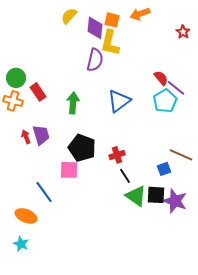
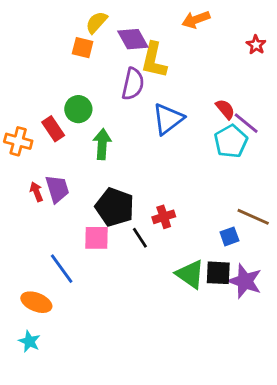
orange square: (112, 20) -> (83, 48), moved
purple diamond: (95, 28) -> (133, 39), turned -35
green circle: (16, 78) -> (78, 109), moved
blue triangle: (119, 101) -> (168, 119), moved
black line: (125, 176) -> (140, 238), moved

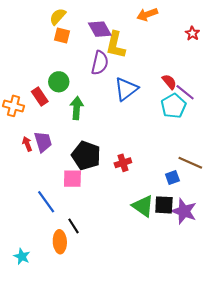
yellow semicircle: (97, 22) -> (58, 17), moved
black line: (140, 238) -> (73, 226), moved
orange ellipse: (36, 302) -> (60, 242), moved, turned 65

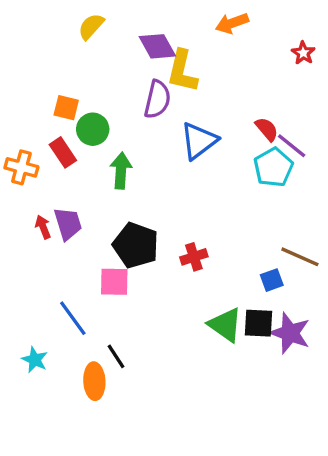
orange square: (62, 35) -> (66, 108), moved
cyan star: (22, 256) -> (35, 360), moved

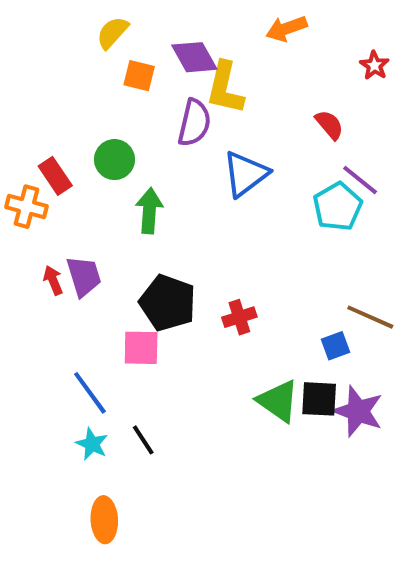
orange square: (66, 108) -> (139, 76), moved
red semicircle: (267, 129) -> (329, 125), moved
red rectangle: (63, 152) -> (55, 176), moved
cyan star: (35, 360) -> (92, 444), moved
orange ellipse: (94, 381) -> (104, 520), moved

